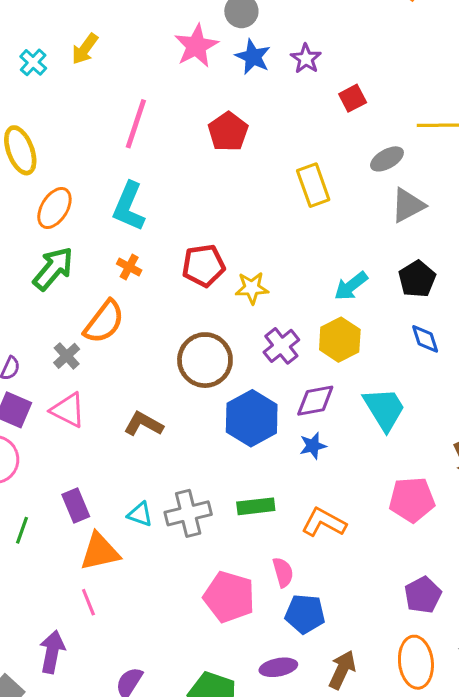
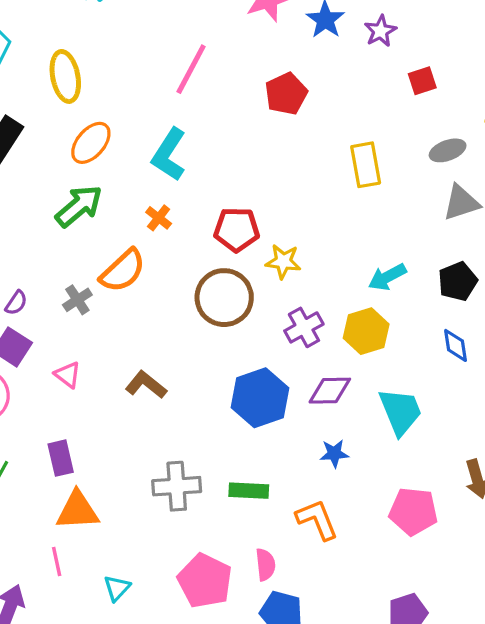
brown circle: (205, 360) -> (224, 298), moved
pink triangle: (68, 410) -> (68, 375), moved, size x0.7
blue star: (313, 446) -> (334, 454), moved
cyan triangle: (140, 514) -> (117, 588), moved, turned 44
orange L-shape: (324, 522) -> (317, 520), turned 30

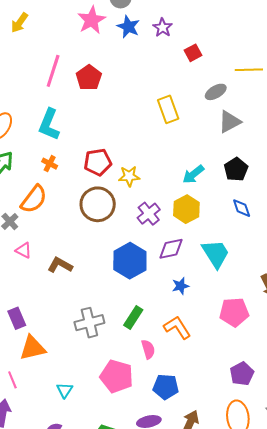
red pentagon: (286, 94) -> (89, 78), moved
pink triangle: (68, 375) -> (24, 250), moved
green rectangle: (249, 491) -> (133, 317), turned -50
pink line: (57, 561) -> (12, 380), moved
pink semicircle: (265, 565) -> (148, 349), moved

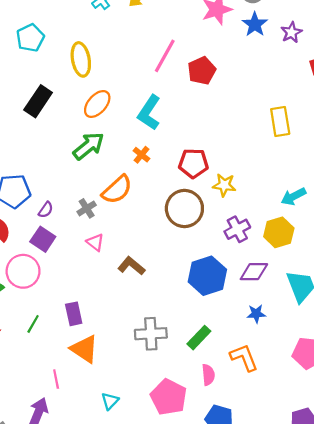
orange triangle: (33, 348) -> (84, 349), turned 36

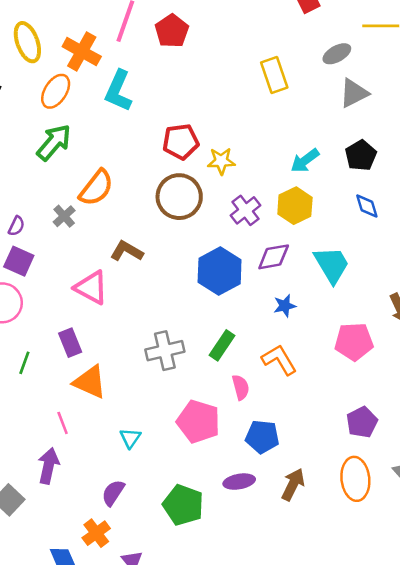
orange cross: (142, 155) -> (82, 52), moved, size x1.8
pink triangle: (95, 242) -> (91, 288), moved, size x1.6
brown L-shape: (131, 266) -> (127, 251), moved

